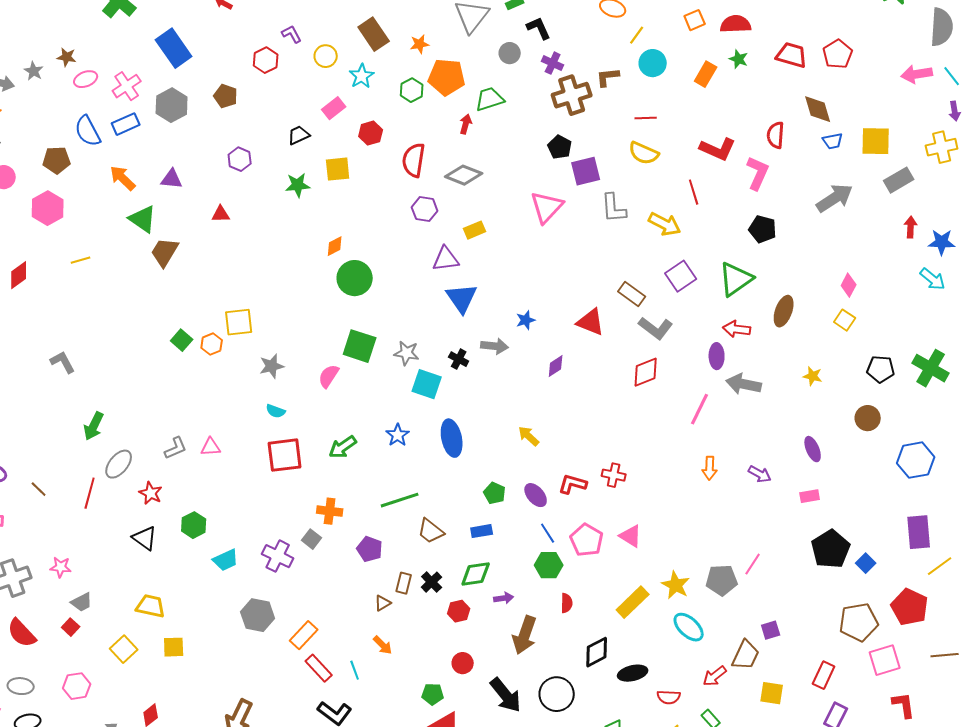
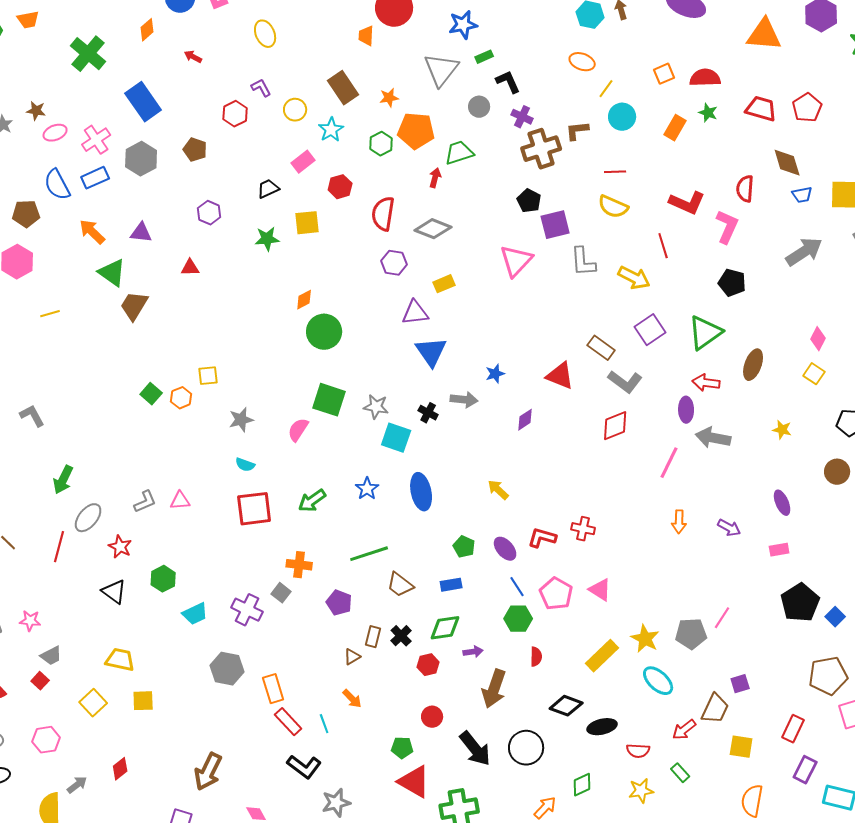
yellow square: (239, 322) -> (208, 376), size x0.7
orange rectangle: (304, 635) -> (273, 689), turned -60
black diamond: (597, 652) -> (566, 706), turned 48

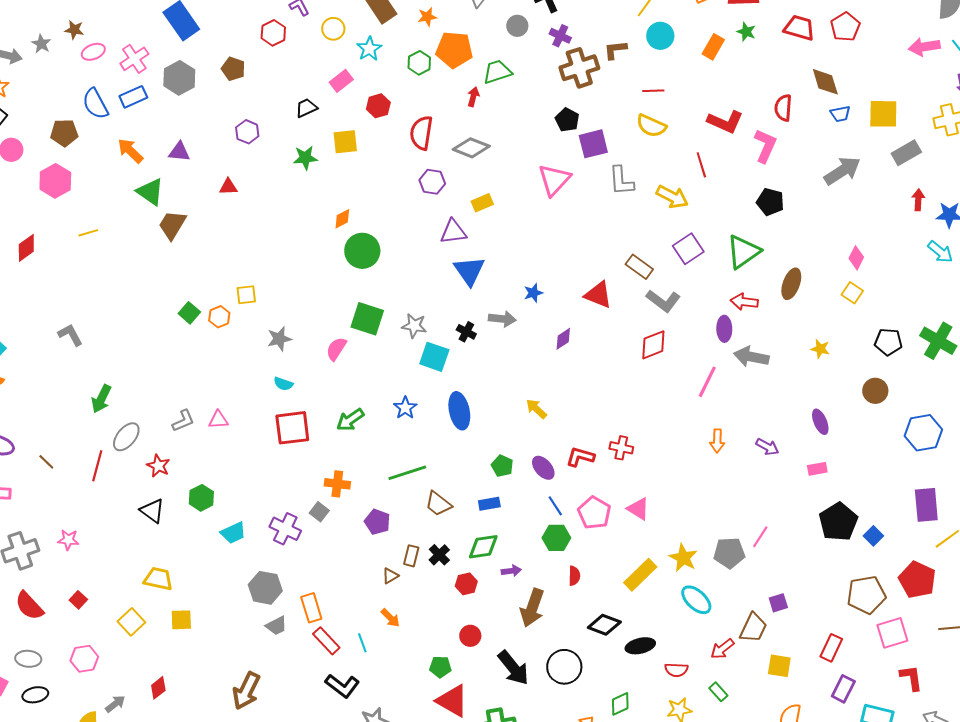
gray trapezoid: (51, 656) -> (276, 626), moved

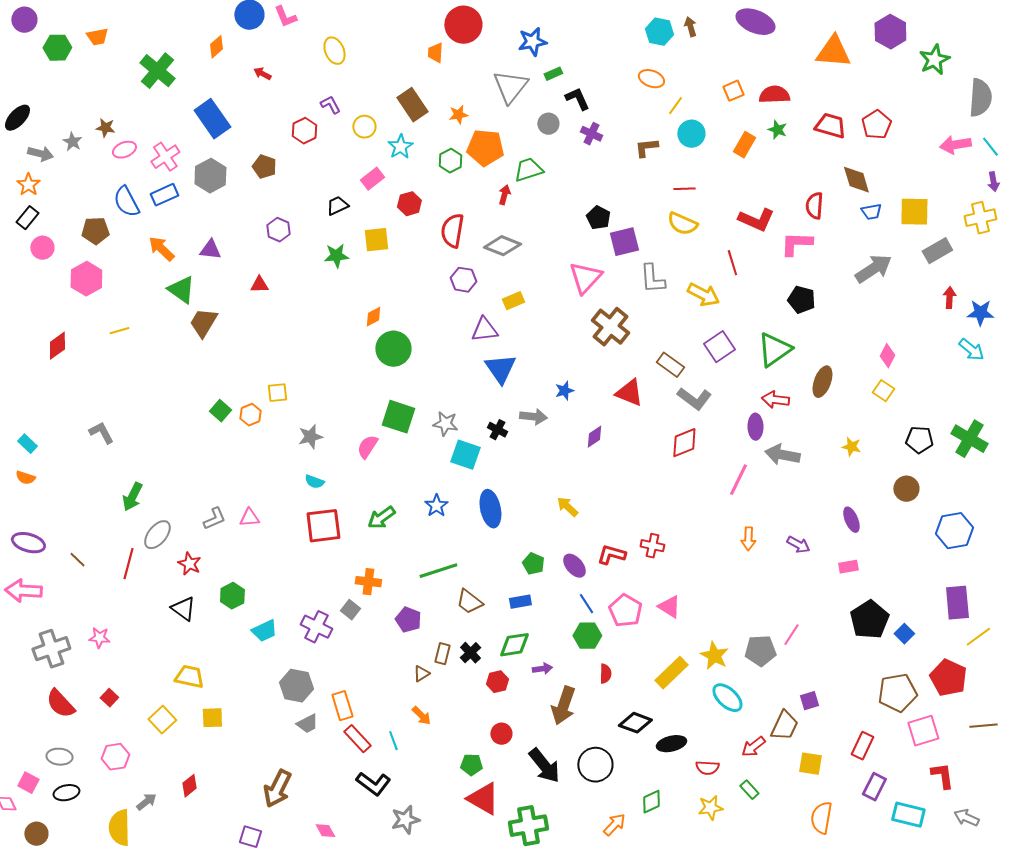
brown cross: (579, 68) -> (610, 327), moved, turned -33
pink L-shape: (765, 146) -> (796, 244), turned -112

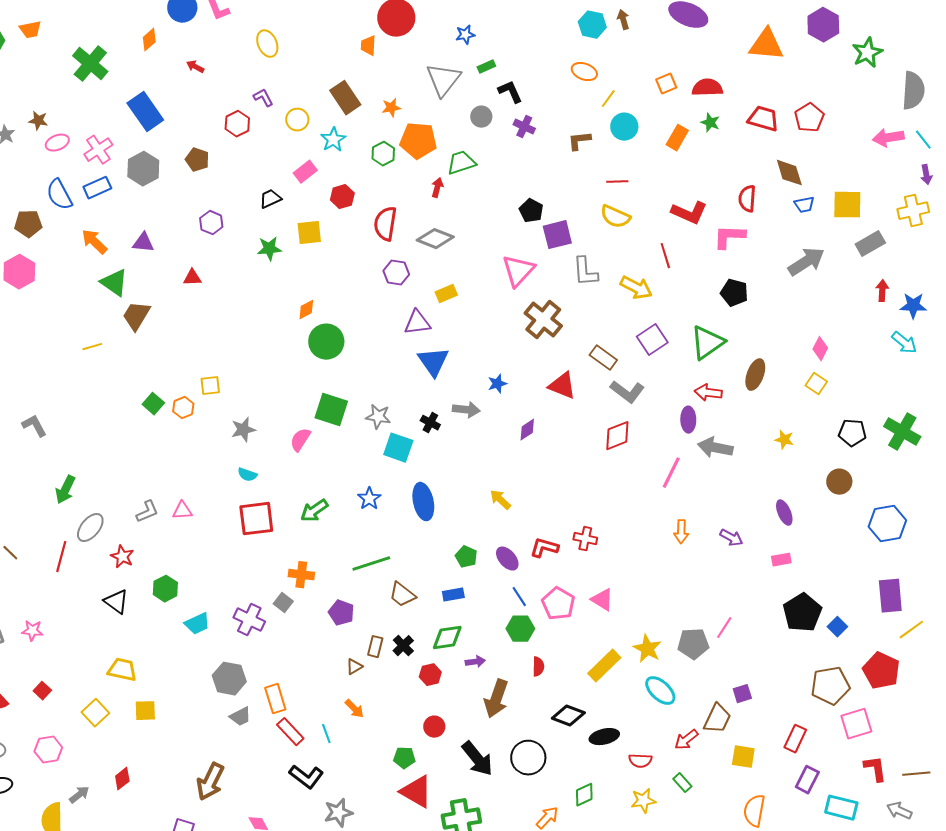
blue star: (532, 42) -> (465, 35), size x0.7
yellow line: (119, 331) -> (92, 347), moved
brown line: (983, 726) -> (916, 774), moved

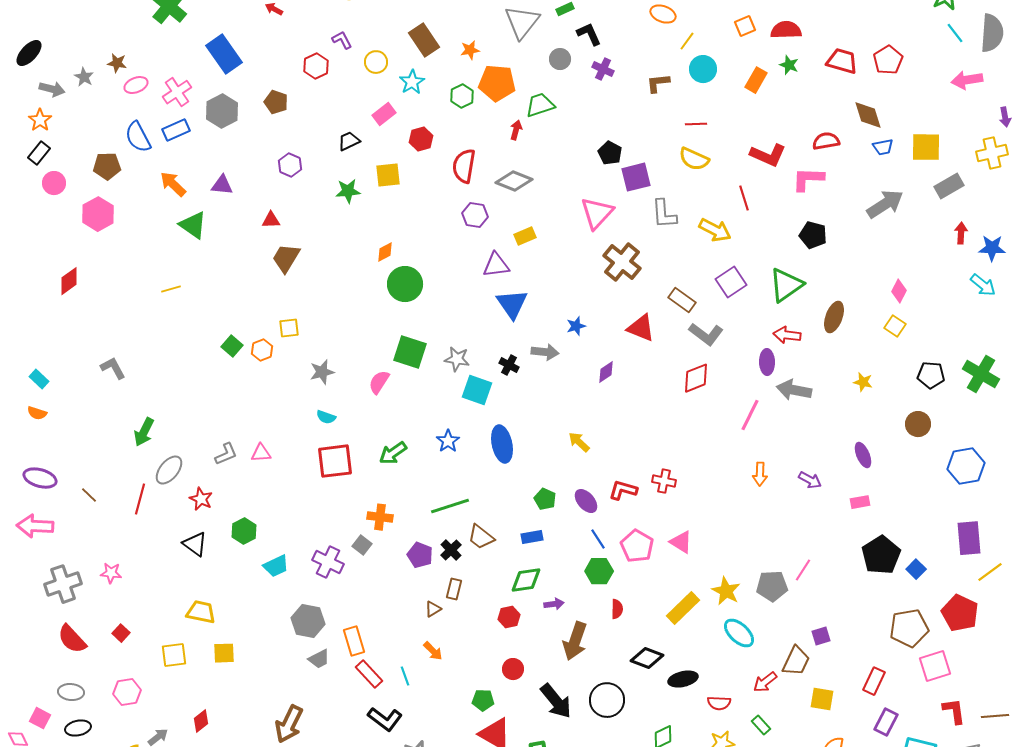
cyan line: (923, 140) -> (955, 33), moved
red semicircle: (747, 199) -> (826, 141), turned 76
brown trapezoid: (136, 316) -> (286, 258), moved
black cross: (403, 646) -> (451, 550), moved
yellow square: (95, 713) -> (174, 655), turned 36

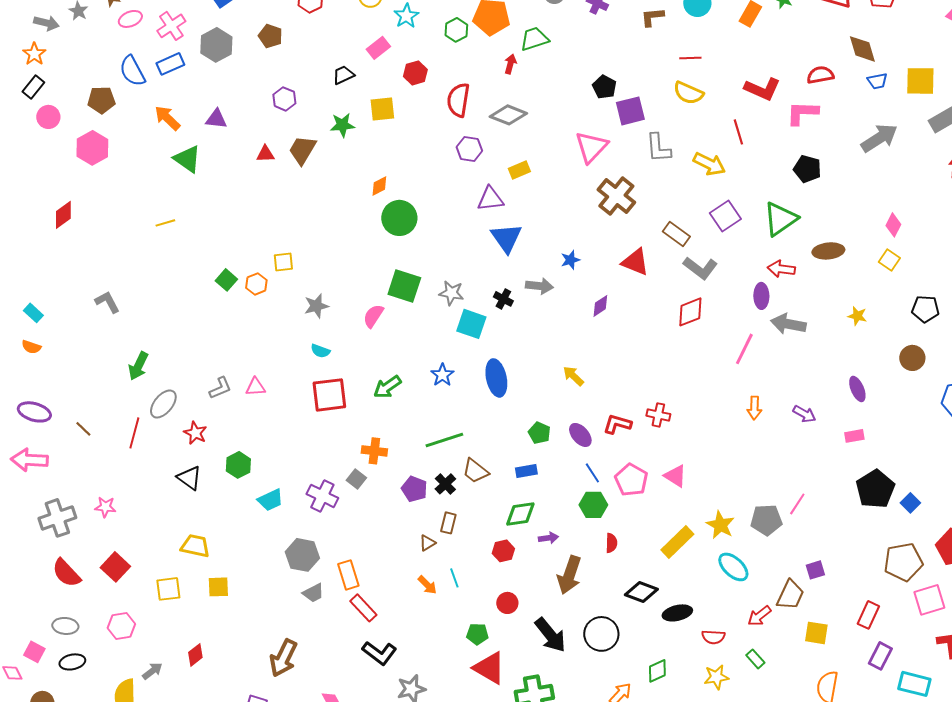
brown trapezoid: (286, 258) -> (302, 150), moved
brown ellipse: (834, 317) -> (828, 251), turned 64
red square: (121, 633) -> (115, 567), size x1.6
cyan line: (405, 676) -> (454, 578), moved

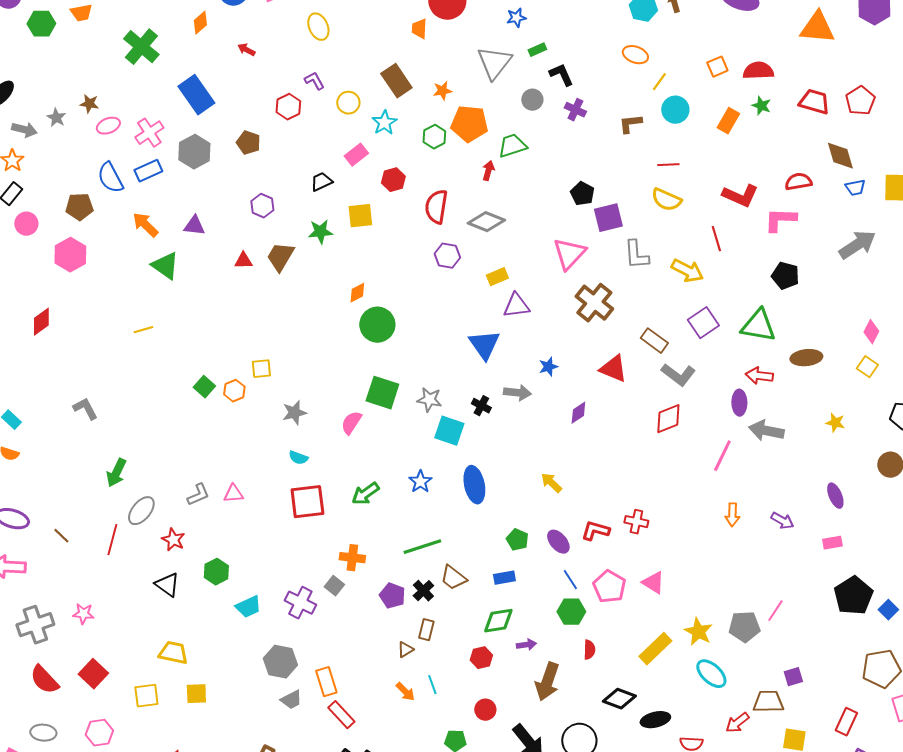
purple triangle: (490, 199) -> (516, 306), moved
green triangle: (780, 219) -> (758, 326), turned 45
brown trapezoid: (790, 595) -> (768, 702), turned -116

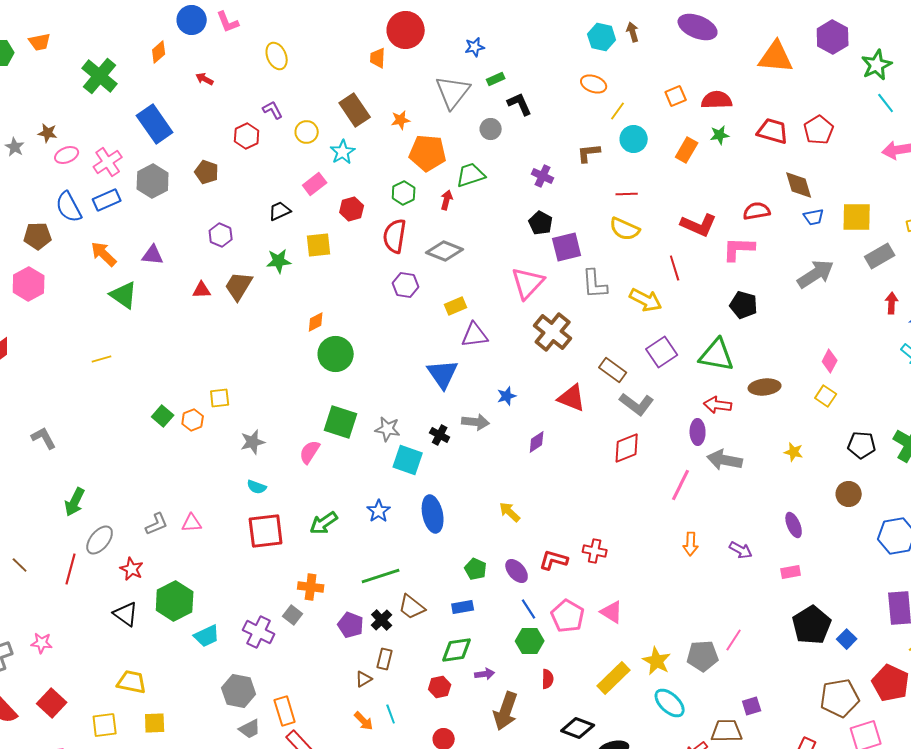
green star: (761, 106) -> (720, 135), turned -30
purple cross: (575, 110) -> (543, 176), moved
green hexagon: (434, 137) -> (404, 193), moved
green hexagon: (216, 572) -> (175, 601), size x1.5

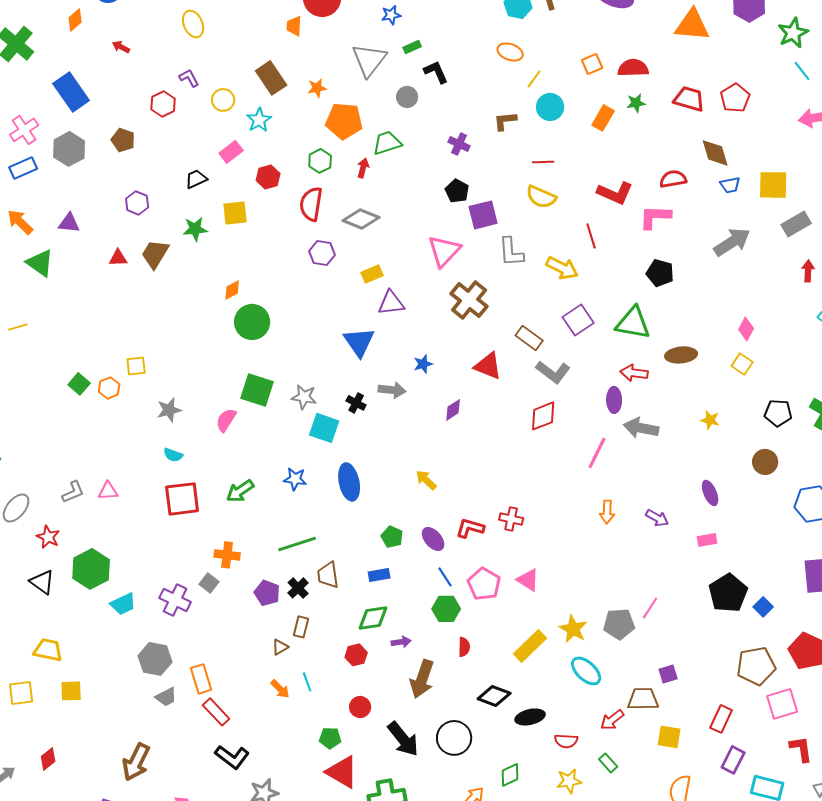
blue star: (379, 511) -> (295, 479), turned -30
brown trapezoid: (412, 607) -> (328, 575), turned 44

